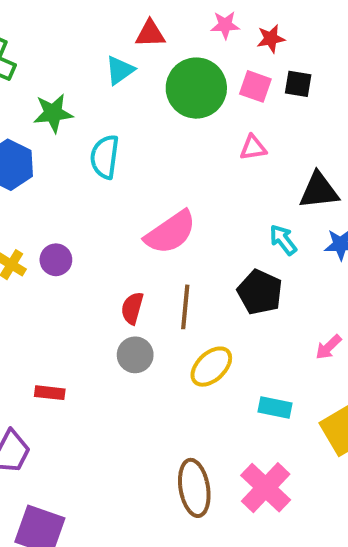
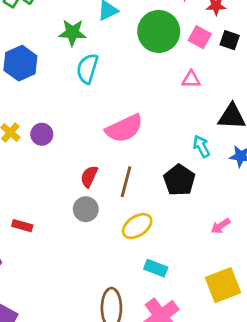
green star: (53, 113) -> (72, 33), moved
cyan rectangle: (275, 408) -> (156, 268), moved

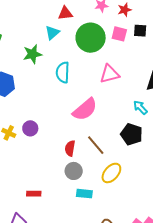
cyan semicircle: (87, 69) -> (63, 72), moved
pink triangle: (191, 79) -> (110, 74), moved, size x1.5
brown line: (126, 182) -> (96, 145), turned -40
cyan rectangle: (156, 268) -> (84, 194), moved

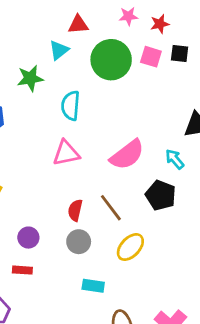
pink triangle: (110, 74) -> (66, 153), moved
pink semicircle: (85, 109) -> (127, 155), moved
purple circle: (30, 128) -> (28, 238), moved
cyan rectangle: (84, 194) -> (93, 286), moved

